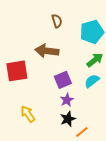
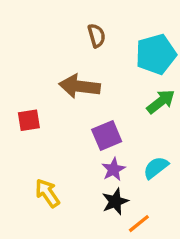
red square: (17, 71) -> (29, 120), size x0.6
cyan semicircle: (92, 81) -> (156, 168), moved

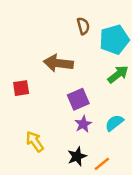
brown semicircle: (97, 36) -> (83, 26), moved
black star: (115, 202) -> (77, 156), moved

